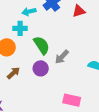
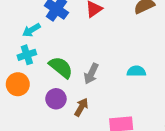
purple circle: (41, 68) -> (56, 99), moved
brown arrow: (13, 73) -> (81, 107), moved

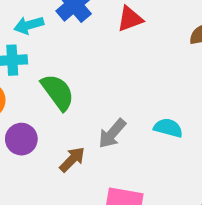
gray arrow: (91, 74) -> (112, 134), moved
purple circle: (56, 99) -> (21, 139), moved

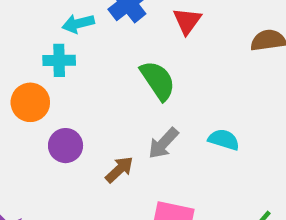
red triangle: (130, 19) -> (187, 21), turned -36
green semicircle: (58, 92) -> (158, 80), moved

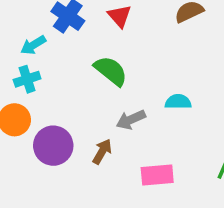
gray arrow: (163, 143) -> (131, 120), turned 40
purple circle: (66, 146) -> (53, 146), size x1.4

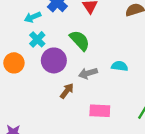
cyan cross: (27, 79) -> (37, 39), moved, turned -35
purple circle: (53, 146) -> (54, 60), moved

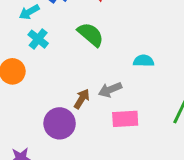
purple circle: (54, 60) -> (60, 123), moved
gray arrow: (88, 73) -> (110, 90), moved

